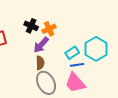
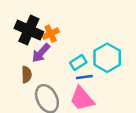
black cross: (31, 26) -> (29, 30), size x1.6
brown semicircle: (40, 63) -> (26, 75), moved

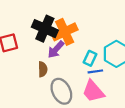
orange cross: (51, 34) -> (65, 32), size x1.6
cyan rectangle: (78, 63) -> (90, 58), turned -32

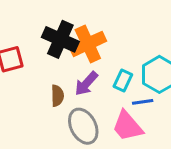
purple arrow: (56, 49) -> (86, 84), moved
blue line: (95, 71) -> (143, 102), moved

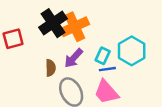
black cross: (60, 39) -> (53, 23), turned 32
blue line: (143, 102) -> (107, 69), moved

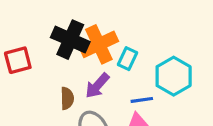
black cross: (53, 23) -> (70, 40), turned -32
cyan rectangle: (103, 56) -> (127, 59), moved

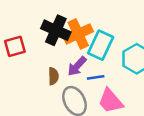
cyan rectangle: (127, 59) -> (101, 45), size x1.6
blue line: (142, 100) -> (96, 77), moved

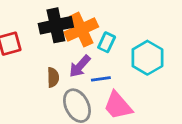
black cross: (56, 30) -> (56, 25), turned -36
cyan rectangle: (101, 45) -> (107, 42), size x0.6

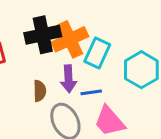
cyan rectangle: (107, 42) -> (97, 53), size x1.4
purple arrow: (80, 66) -> (68, 79), turned -45

